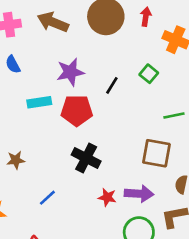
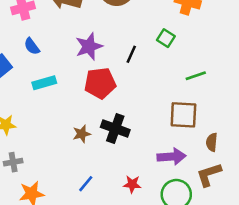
cyan rectangle: (39, 102) -> (44, 83), moved
brown star: (16, 160) -> (82, 134), moved
red star: (107, 197) -> (132, 184), moved
blue line: (47, 198) -> (86, 184), moved

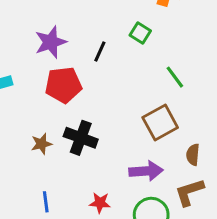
green line: (196, 76) -> (175, 77), turned 72
brown square: (183, 115) -> (160, 123), turned -32
blue line: (86, 184) -> (46, 202), turned -48

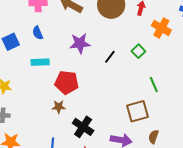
red pentagon: (63, 85) -> (67, 82), moved
black cross: (81, 138) -> (83, 127), moved

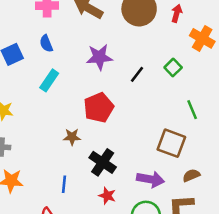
cyan rectangle: (40, 62) -> (49, 80), turned -54
red pentagon: (67, 82) -> (99, 108), moved, turned -30
brown square: (138, 111) -> (171, 143), turned 35
brown semicircle: (153, 137) -> (191, 175), turned 48

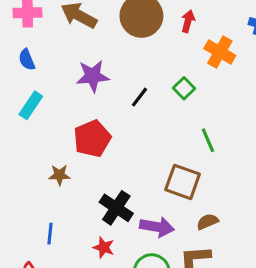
black cross: (103, 162) -> (116, 208), moved

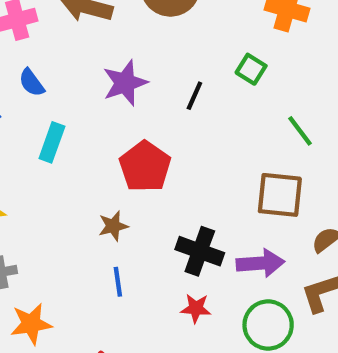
blue line: (50, 234) -> (118, 282), moved

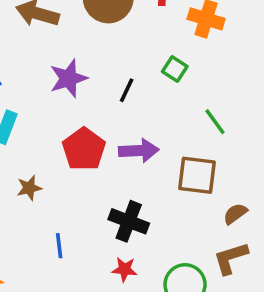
brown star: (113, 226) -> (29, 188), moved
purple arrow: (260, 263) -> (139, 151), moved

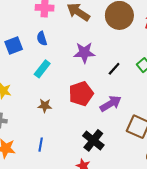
purple arrow: (139, 151) -> (111, 104), turned -45
blue line: (59, 246) -> (41, 145), moved

